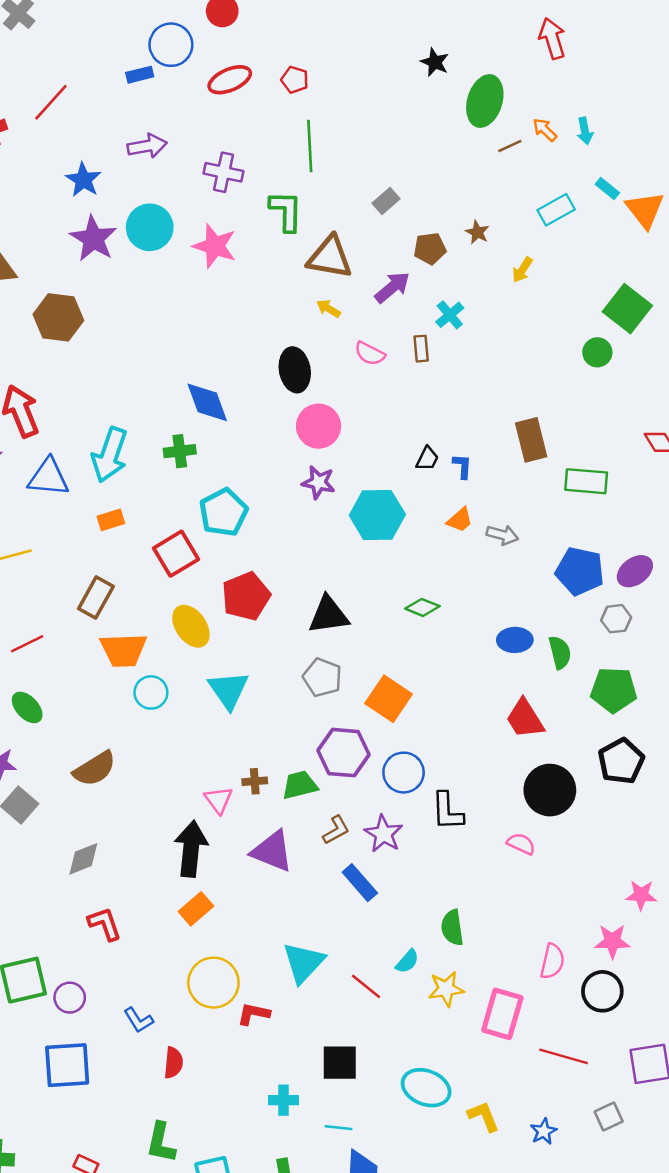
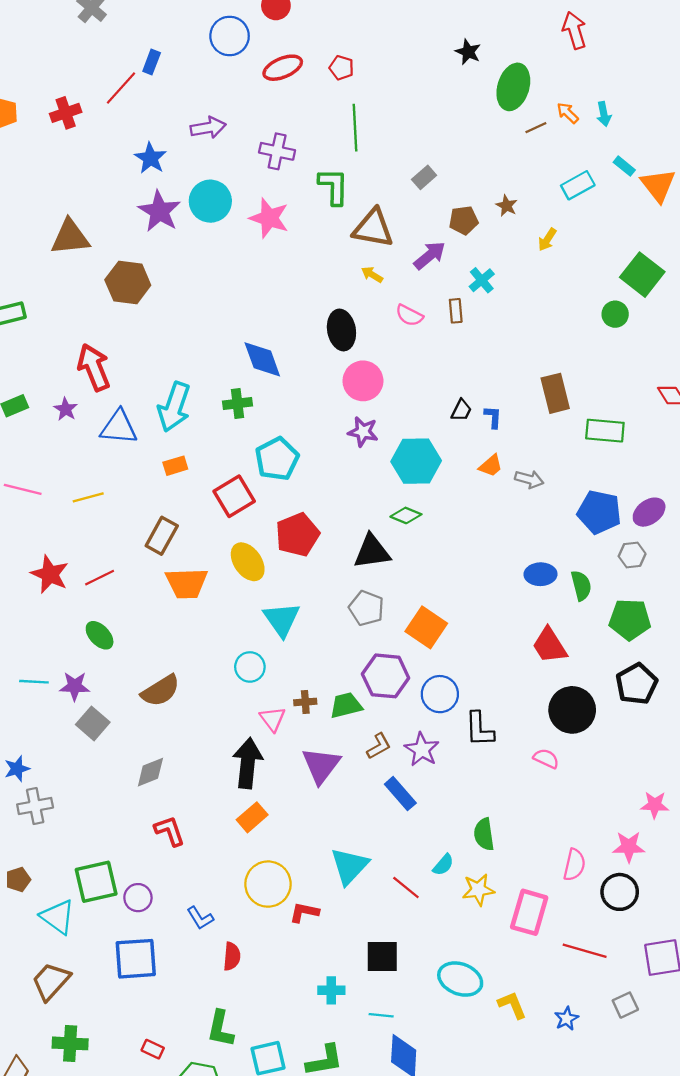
blue rectangle: (140, 75) -> (152, 62), moved, turned -55
green diamond: (422, 607) -> (406, 515), moved
cyan circle: (151, 692) -> (250, 667), moved
purple triangle: (272, 851) -> (321, 765), turned 45

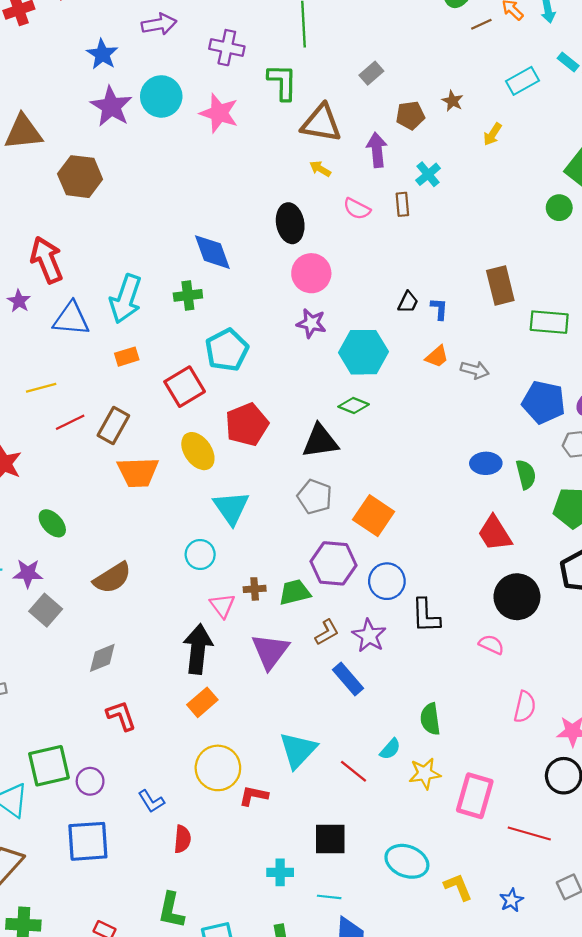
purple arrow: (430, 255) -> (377, 150), turned -56
red line: (100, 578) -> (70, 422), moved
pink semicircle: (574, 865) -> (525, 707), moved

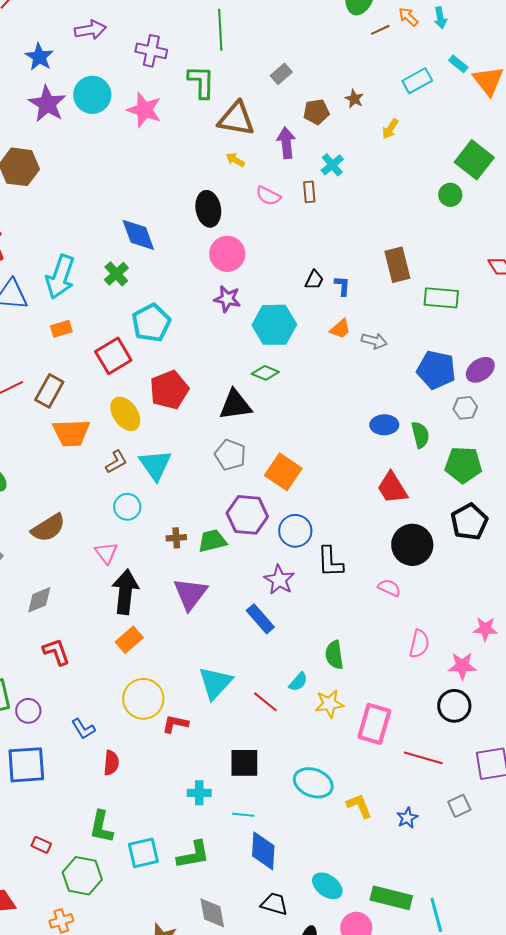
green cross: (188, 295) -> (116, 274), turned -35
pink triangle: (222, 606) -> (106, 553), moved
brown L-shape: (327, 632) -> (116, 462), moved

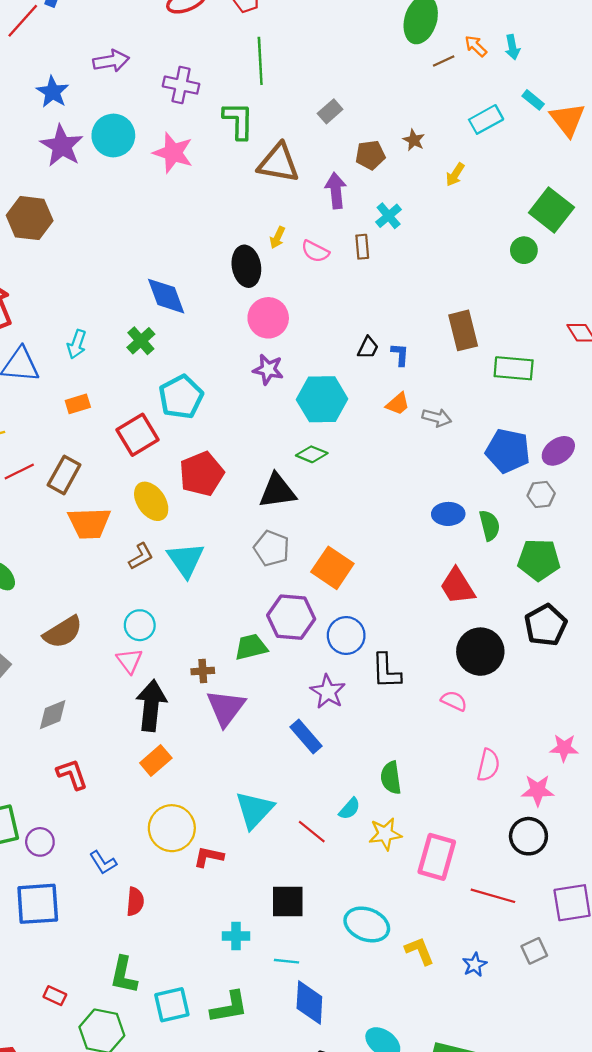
yellow arrow: (235, 160) -> (277, 238), moved, turned -96
cyan arrow: (60, 277) -> (77, 344), size x0.6
cyan circle: (127, 507) -> (140, 625), moved
brown cross: (176, 538) -> (203, 671), moved

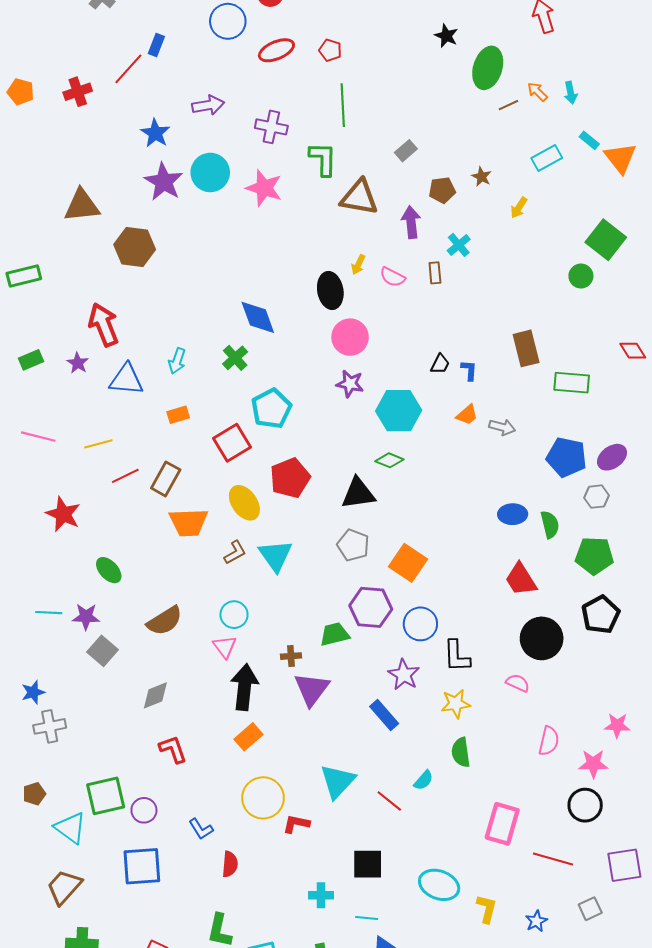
yellow star: (385, 834) -> (456, 704), moved
yellow L-shape: (420, 951) -> (487, 909), turned 36

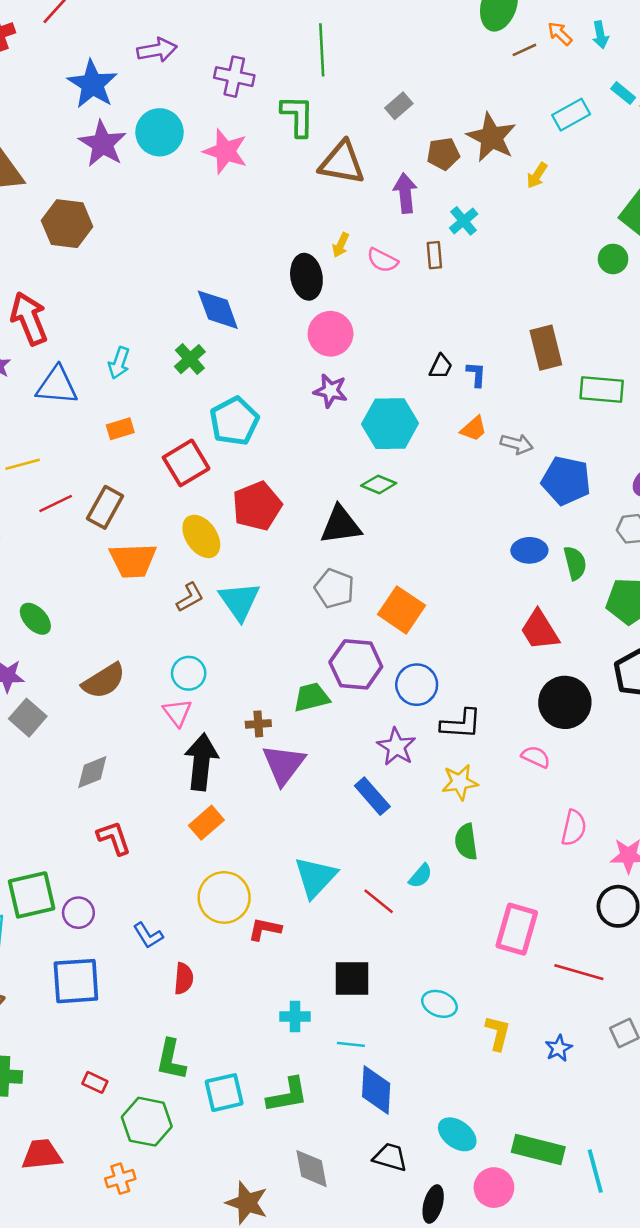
blue star: (155, 133) -> (92, 84), size x1.4
brown star: (482, 177) -> (491, 137), size x2.0
blue pentagon: (566, 457) -> (566, 481), moved
black L-shape: (457, 656) -> (461, 724), turned -84
cyan ellipse: (439, 885) -> (439, 1004), size x0.7

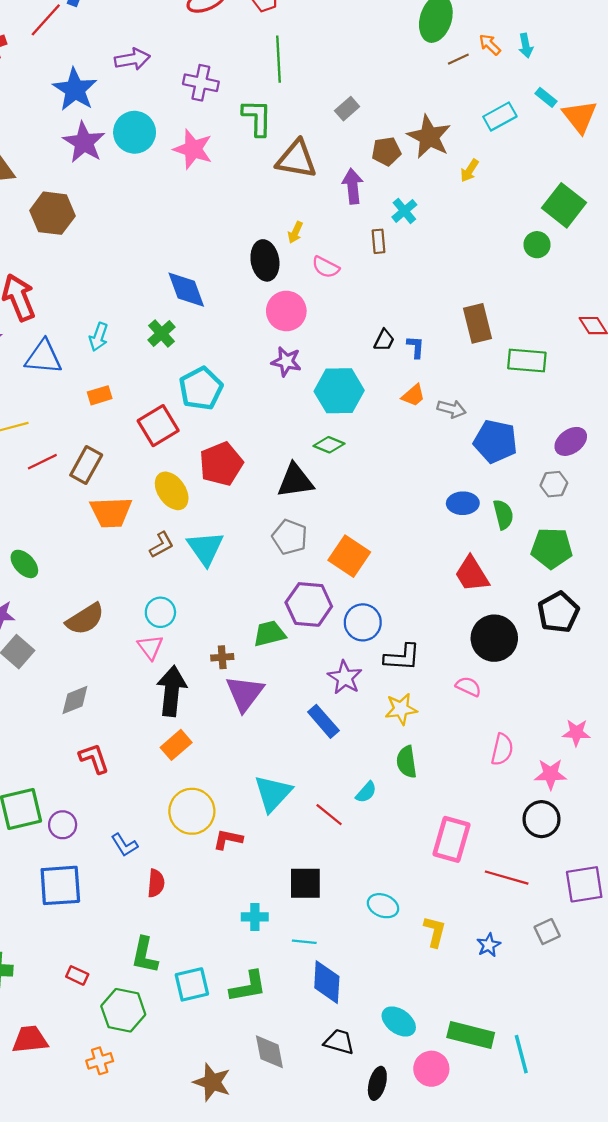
pink semicircle: (382, 260) -> (326, 267), moved

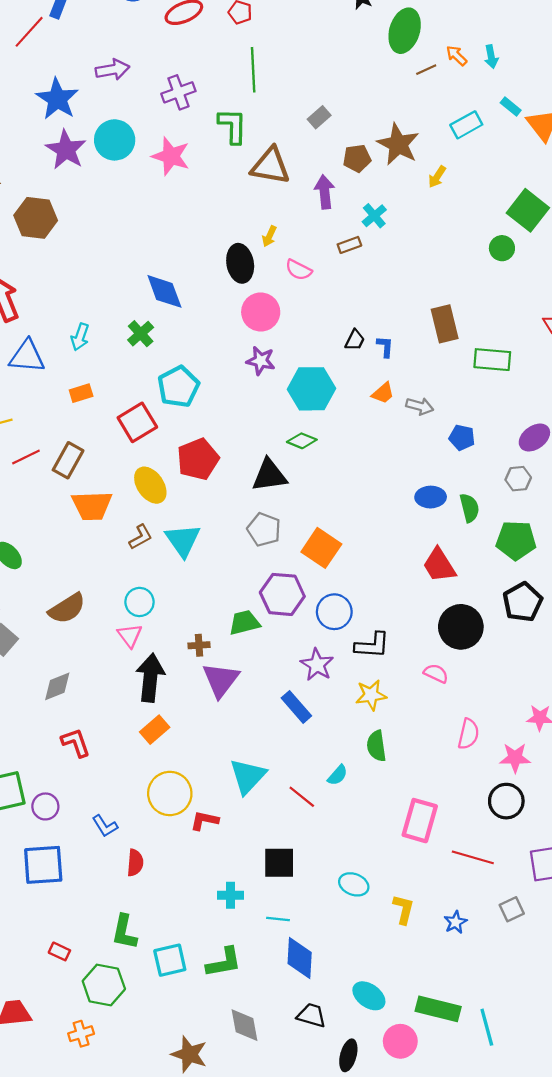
purple cross: (201, 83) -> (178, 92), turned -32
brown rectangle: (378, 241) -> (349, 245), turned 75
blue pentagon: (495, 441) -> (462, 438), size x0.6

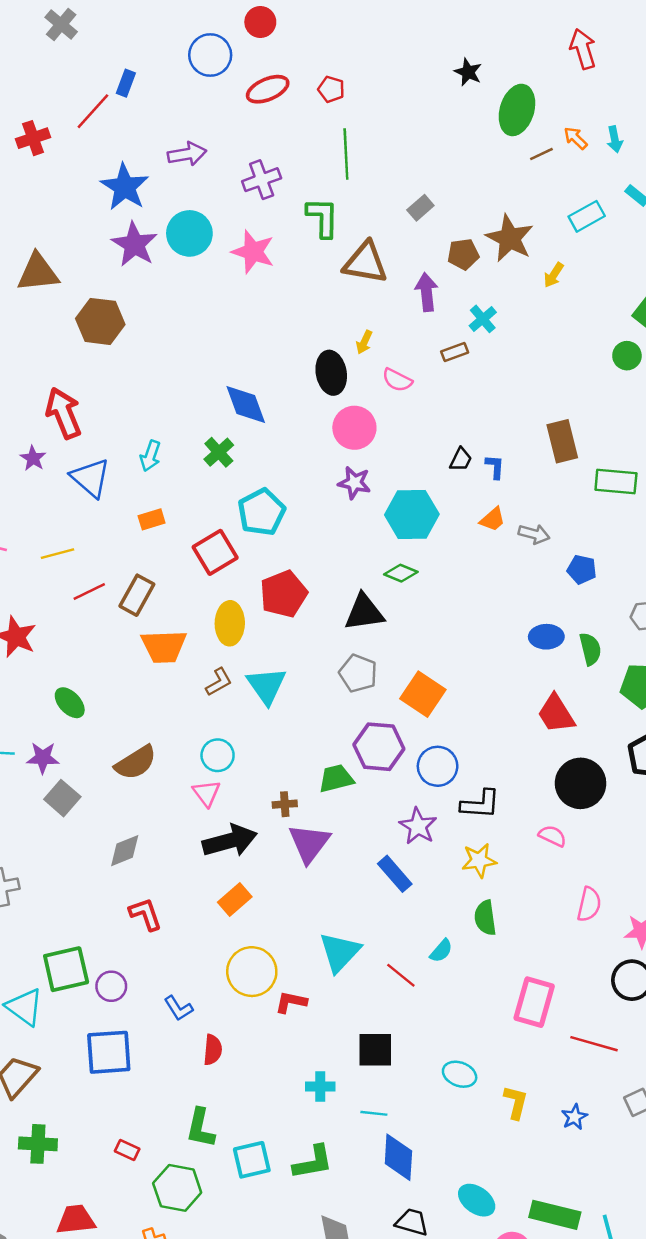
blue triangle: (27, 356) -> (90, 478), turned 36
yellow ellipse: (150, 485) -> (230, 623), turned 36
black arrow: (150, 678) -> (230, 841), turned 69

